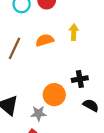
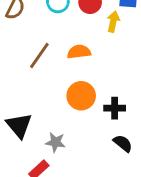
yellow arrow: (74, 32) -> (113, 22), moved
orange circle: (54, 95) -> (81, 96), moved

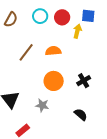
black cross: (115, 108) -> (84, 81), moved, turned -32
gray star: (55, 142) -> (42, 105), moved

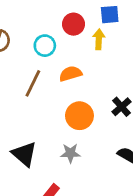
cyan circle: (40, 16) -> (45, 46), moved

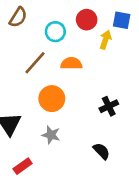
orange circle: (79, 116) -> (52, 99), moved

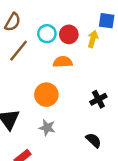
red circle: (87, 20) -> (69, 34), moved
brown line: (35, 63) -> (19, 51), moved

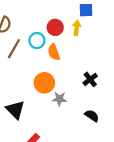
cyan circle: (47, 34) -> (37, 41), moved
orange semicircle: (63, 62) -> (54, 52), turned -98
gray star: (47, 128) -> (59, 99), moved

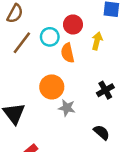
yellow arrow: (77, 28) -> (97, 41), moved

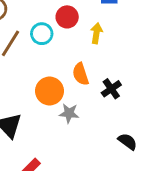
orange semicircle: (68, 53) -> (81, 74), moved
black semicircle: (102, 132) -> (128, 141), moved

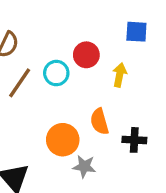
black cross: (111, 89) -> (134, 140), turned 36

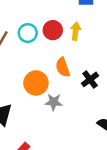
red circle: (86, 55) -> (53, 30), moved
black cross: (134, 140) -> (90, 79), turned -36

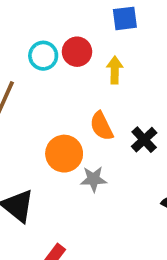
red circle: (53, 30) -> (77, 52), moved
cyan circle: (28, 33) -> (43, 56), moved

